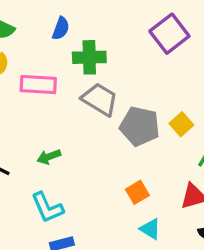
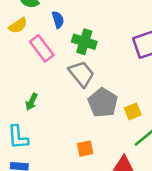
blue semicircle: (61, 28) -> (58, 20), moved, turned -56
pink rectangle: (38, 84) -> (42, 48), turned 30
green arrow: (49, 157) -> (31, 102), turned -63

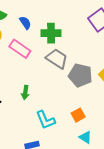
cyan L-shape: (18, 137) -> (45, 120), moved

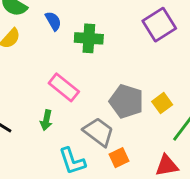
pink rectangle: (20, 49) -> (64, 87), moved
gray trapezoid: (57, 59) -> (99, 132), moved

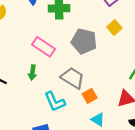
gray pentagon: (126, 101) -> (84, 41), moved
yellow square: (162, 103) -> (114, 28), moved

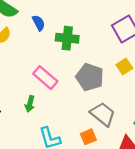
gray trapezoid: (73, 78) -> (103, 114), moved

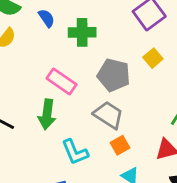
green arrow: (30, 104) -> (47, 114), size x1.5
gray trapezoid: (103, 114) -> (108, 115), moved

